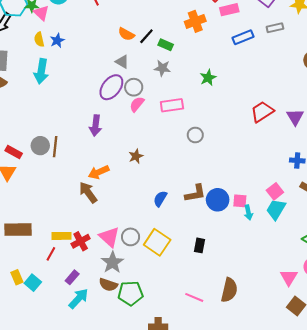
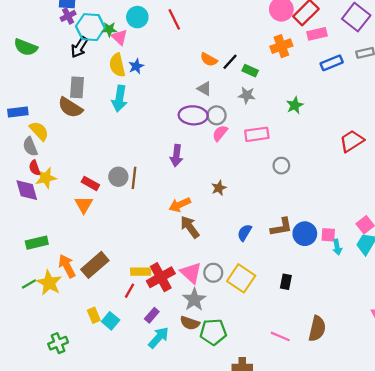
yellow semicircle: (39, 39) -> (117, 65), size x1.5
purple ellipse: (111, 87) -> (193, 115), turned 55
brown arrow: (88, 192) -> (190, 227), moved
brown rectangle: (18, 230) -> (95, 265), turned -40
red cross: (81, 241) -> (161, 277), size x1.4

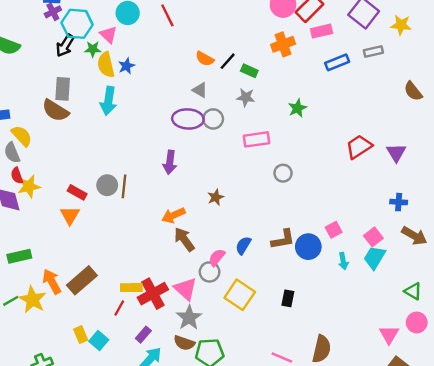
green star: (109, 29) -> (93, 49), moved
pink semicircle: (220, 133) -> (217, 257), moved
pink square: (328, 235) -> (334, 230), moved, turned -32
gray circle: (213, 273) -> (210, 272), moved

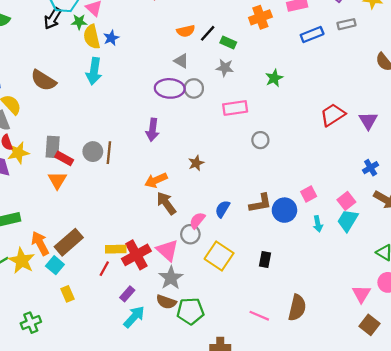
orange semicircle: (205, 59) -> (186, 31), turned -42
gray rectangle: (63, 89) -> (53, 147), moved
blue cross: (399, 202) -> (371, 168), turned -35
cyan square: (99, 341) -> (55, 265), moved

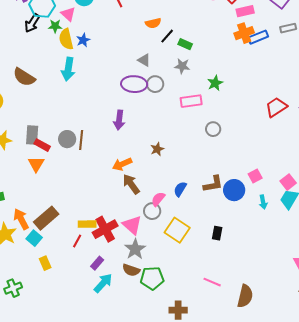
orange cross: (260, 17) -> (244, 33), moved
orange semicircle: (186, 31) -> (153, 23), moved
green star: (274, 78) -> (215, 83), moved
brown semicircle: (297, 308) -> (245, 296), moved

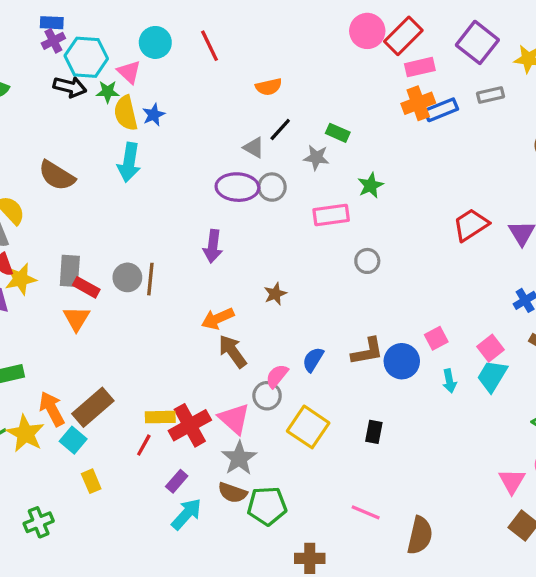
black arrow: (32, 23) -> (70, 87), turned -108
black line: (167, 36) -> (280, 130), moved
green rectangle: (185, 44) -> (338, 133), moved

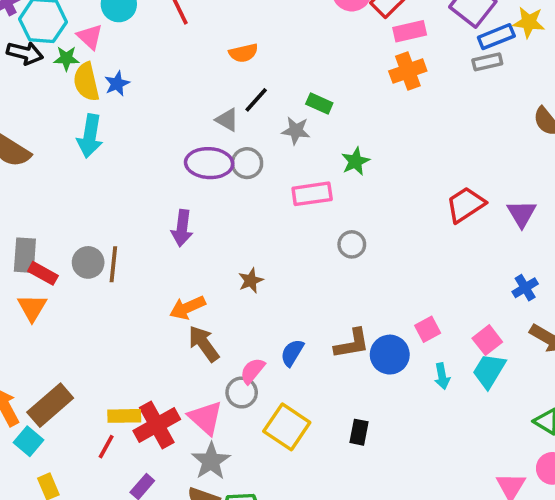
blue rectangle: (441, 110) -> (496, 37), moved

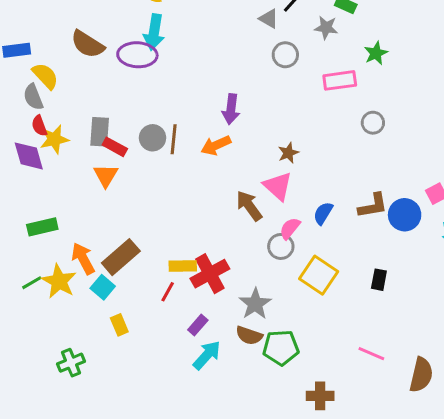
purple ellipse: (209, 163) -> (137, 55), moved
orange arrow: (187, 308) -> (216, 145), moved
pink triangle: (206, 418) -> (278, 186), moved

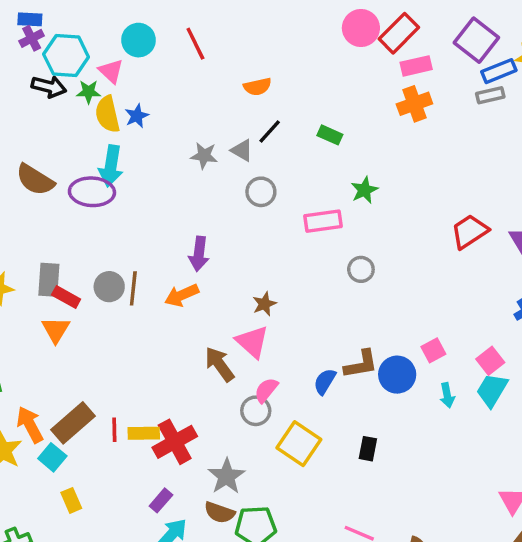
gray star: (326, 28) -> (204, 156), moved
blue semicircle: (323, 213) -> (325, 381), moved
red line: (168, 292) -> (114, 430), moved, turned -30

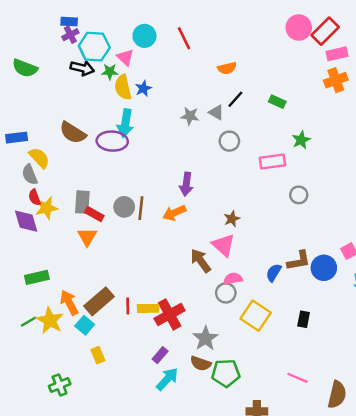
pink semicircle: (266, 390) -> (233, 279), turned 42

